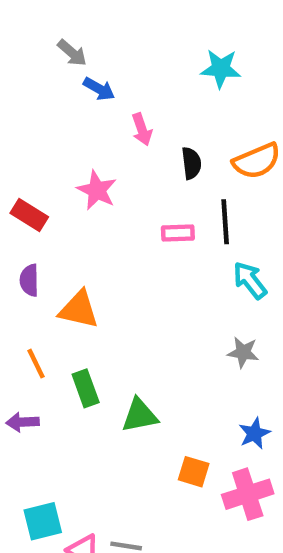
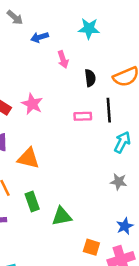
gray arrow: (72, 53) -> (15, 17), moved
cyan star: (221, 69) -> (89, 29), moved
blue arrow: (99, 89) -> (40, 37), turned 133
pink star: (97, 190) -> (32, 104), moved
cyan arrow: (250, 280) -> (122, 142), turned 65

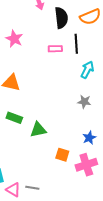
black semicircle: (90, 78) -> (61, 18), size x1.5
green rectangle: (32, 201) -> (14, 118), turned -49

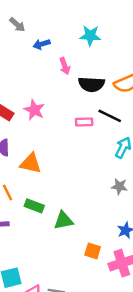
black semicircle: (61, 18) -> (91, 84), turned 100
black line: (76, 44) -> (110, 116), turned -60

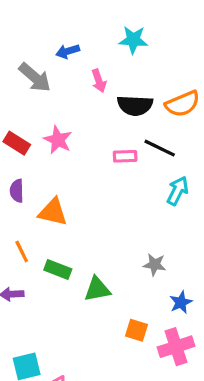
gray arrow: (17, 25) -> (35, 78), moved, size x1.5
gray star: (119, 186) -> (155, 265), moved

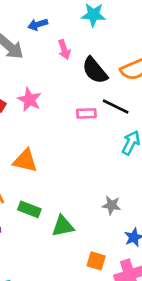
black semicircle: (135, 105) -> (95, 70), turned 48

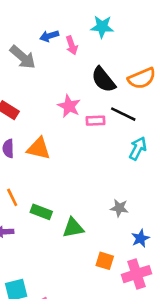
pink arrow: (64, 49) -> (72, 45), moved
pink star: (29, 100) -> (69, 106), moved
orange triangle: (25, 161) -> (39, 148), moved

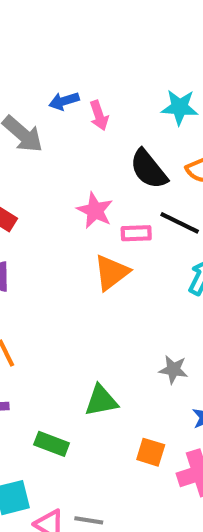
cyan star: (102, 27) -> (180, 107), moved
orange triangle: (39, 148) -> (111, 272), moved, turned -50
green rectangle: (41, 212) -> (52, 444), moved

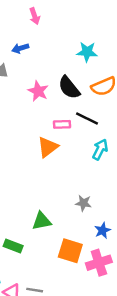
pink arrow: (99, 115) -> (35, 16), moved
pink star: (95, 211) -> (38, 91), moved
orange square: (151, 452) -> (70, 251), size x1.5

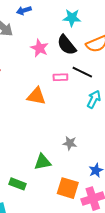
cyan star: (87, 52) -> (72, 18), moved
orange triangle: (48, 147) -> (36, 96), moved, turned 48
gray star: (83, 203) -> (70, 143), moved

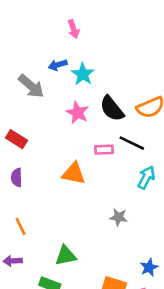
cyan star: (72, 18) -> (83, 74), moved, turned 30
gray star: (70, 143) -> (119, 217), moved
green triangle: (43, 162) -> (66, 256), moved

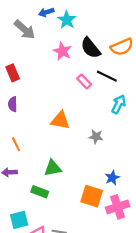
red rectangle: (17, 139) -> (13, 73), turned 35
pink rectangle: (104, 150) -> (84, 81), turned 48
orange triangle: (74, 173) -> (60, 120), moved
blue star: (149, 268) -> (112, 178), moved

